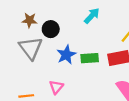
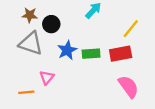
gray triangle: (31, 48) -> (31, 43), turned -35
pink triangle: (56, 87) -> (47, 77), moved

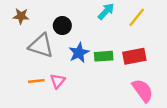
brown star: (30, 15) -> (21, 16), moved
yellow line: (131, 29) -> (137, 17), moved
orange line: (26, 92) -> (36, 81), moved

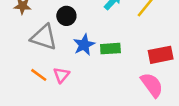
red rectangle: (134, 56) -> (161, 55), moved
orange line: (36, 81) -> (39, 75), turned 42

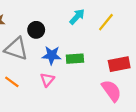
blue star: (84, 45) -> (52, 55), turned 30
pink triangle: (61, 75) -> (47, 80), moved

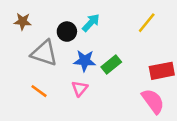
cyan arrow: (77, 17) -> (91, 23), moved
green rectangle: (75, 59) -> (111, 64), turned -35

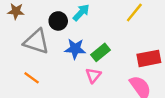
pink triangle: (80, 89) -> (93, 75), moved

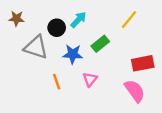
green rectangle: (100, 52) -> (100, 44), moved
orange line: (32, 78) -> (57, 82), moved, turned 35

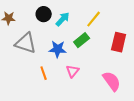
yellow line: (129, 20) -> (94, 19), moved
black circle: (57, 28) -> (44, 14), moved
red rectangle: (143, 63) -> (119, 42), moved, turned -66

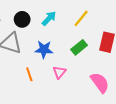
black circle: (44, 14) -> (22, 19), moved
green rectangle: (82, 40) -> (79, 47), moved

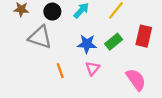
blue star: (44, 49) -> (87, 44), moved

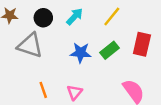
pink triangle: (92, 68) -> (75, 92), moved
orange line: (60, 71) -> (43, 90), moved

